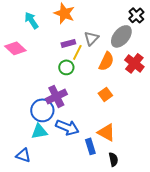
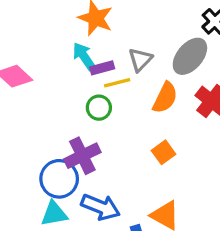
cyan arrow: (31, 20) -> (84, 56), moved
yellow line: (77, 52) -> (117, 83), turned 49

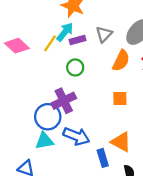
cyan arrow: (84, 56) -> (65, 32), turned 72
yellow line: (117, 83) -> (50, 43), moved, turned -42
orange square: (163, 152) -> (120, 98), turned 35

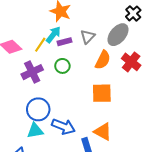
orange square: (120, 98) -> (102, 93), size x1.5
purple cross: (64, 101) -> (32, 72), moved

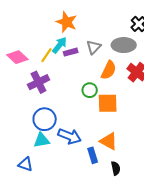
gray ellipse: (118, 35) -> (124, 45), turned 50
green circle: (62, 66) -> (90, 90), moved

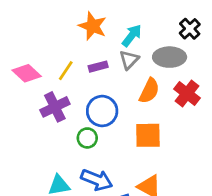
cyan arrow: (60, 45) -> (132, 36), moved
green circle: (90, 90) -> (87, 138), moved
blue circle: (45, 119) -> (102, 111), moved

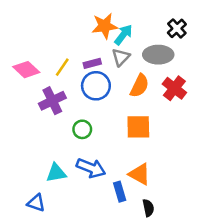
orange star: (93, 26) -> (105, 26), moved, turned -30
blue circle: (102, 111) -> (96, 86), moved

